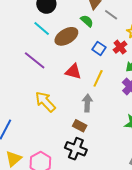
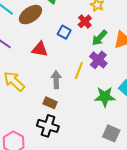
blue square: (99, 48) -> (64, 32), moved
yellow line: (98, 78) -> (79, 71), moved

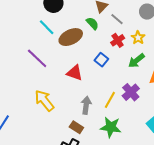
red cross: (85, 21) -> (118, 40), moved
green arrow: (99, 38) -> (136, 61), moved
green star: (105, 97) -> (111, 127), moved

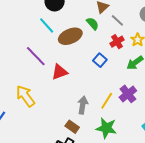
red triangle: (75, 73) -> (60, 72), moved, turned -42
yellow arrow: (44, 100) -> (25, 96), moved

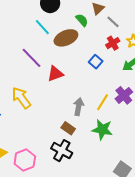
green semicircle: (93, 24) -> (82, 20), moved

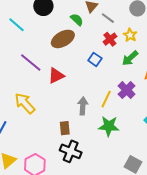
cyan line: (42, 27) -> (16, 25), moved
brown rectangle: (68, 128) -> (65, 128), moved, turned 56

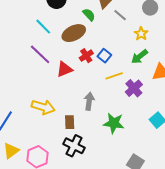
cyan line: (16, 25) -> (43, 27), moved
red cross: (110, 39) -> (86, 56), moved
yellow line: (106, 99) -> (114, 76), moved, turned 42
yellow arrow: (25, 103) -> (43, 107), moved, turned 145

